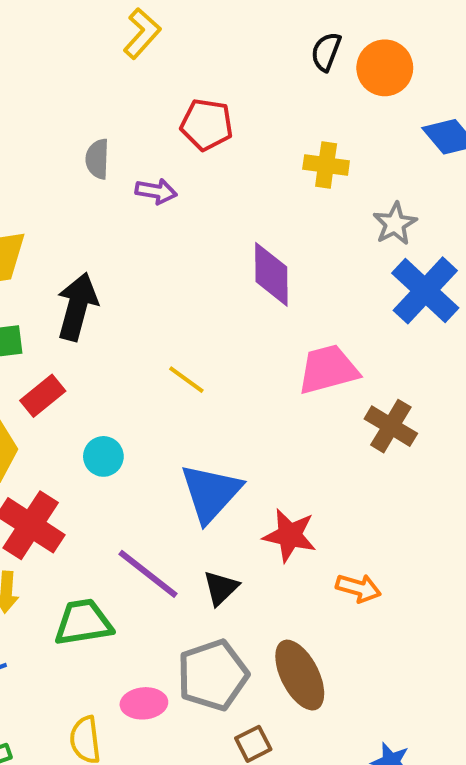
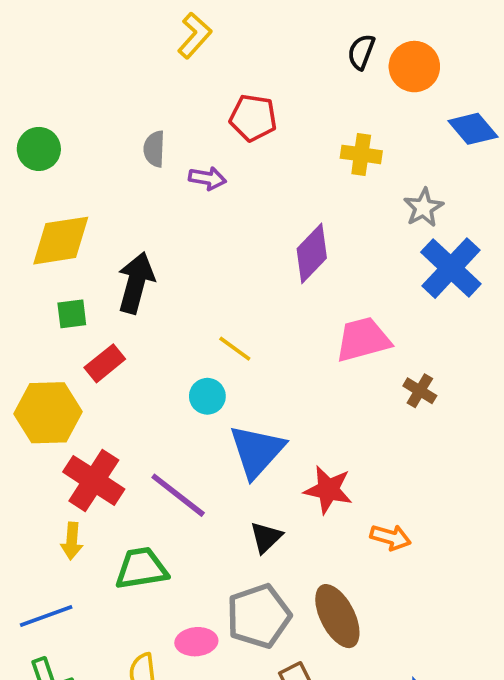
purple diamond: (271, 274) -> (312, 253), turned 44
brown cross: (391, 426) -> (420, 391), size x0.7
cyan circle: (103, 456) -> (207, 396), moved
purple line: (148, 574) -> (178, 495), moved

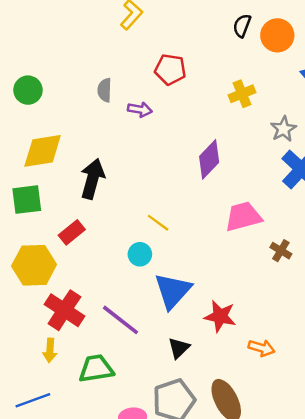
yellow cross: (361, 154) -> (242, 94), turned -30
green square: (72, 314) -> (27, 200), moved, size x1.5

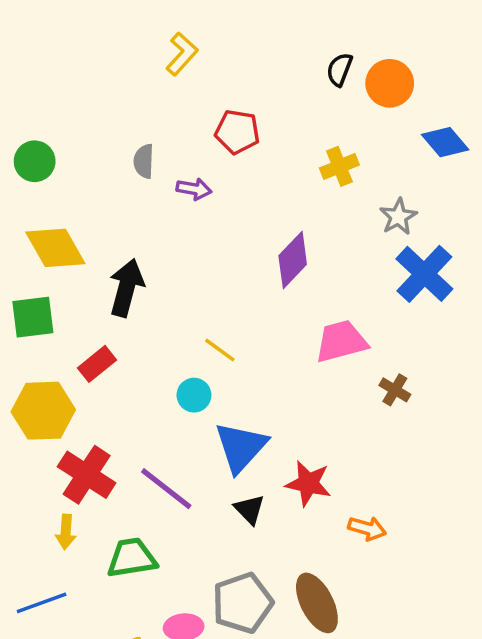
yellow diamond: (43, 151) -> (55, 248), turned 69
black triangle: (179, 348) -> (249, 509), moved, turned -30

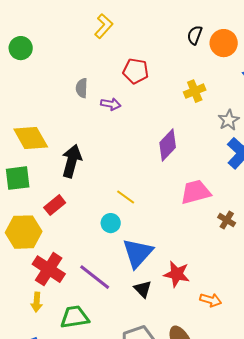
green circle: (35, 161) -> (21, 48), moved

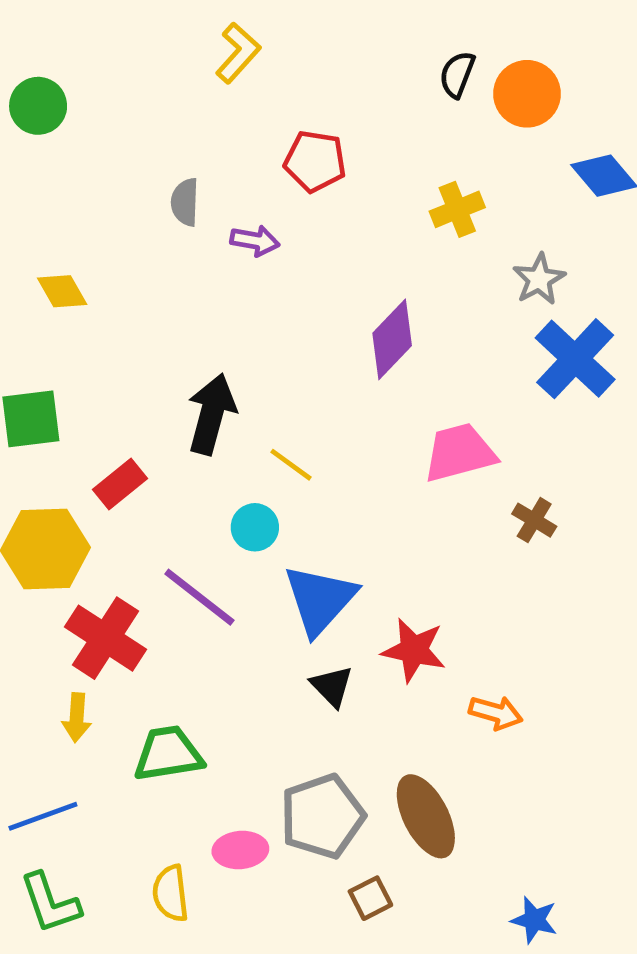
yellow diamond: (31, 138) -> (62, 291), moved, size x0.6
black arrow: (72, 161) -> (211, 414), moved
purple line: (95, 277) -> (199, 597), moved

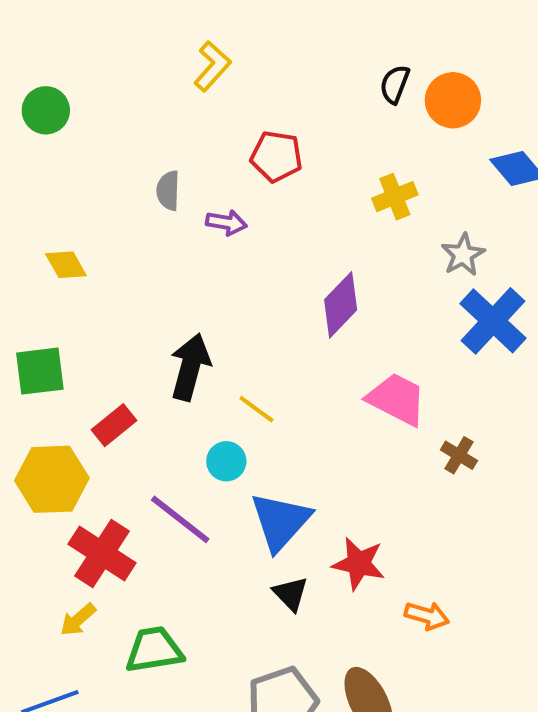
pink trapezoid: (460, 453) -> (397, 399), turned 42
yellow arrow: (77, 718) -> (78, 620), turned 45

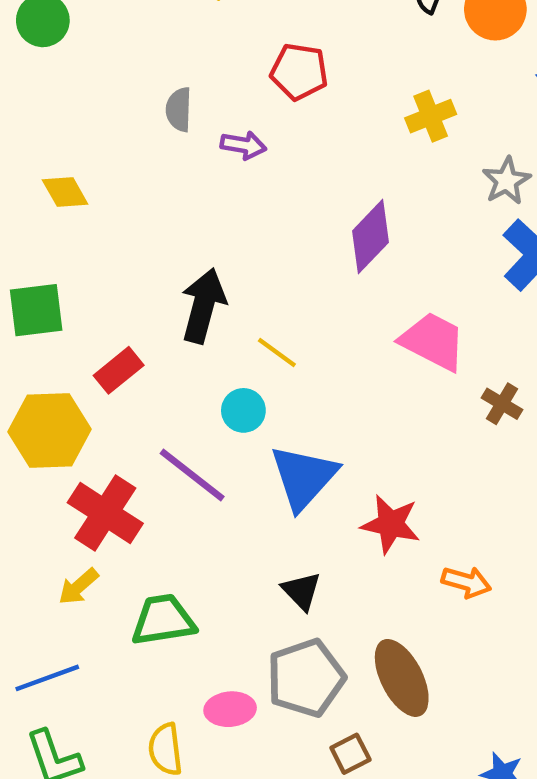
black triangle: (290, 594) -> (301, 591), moved

